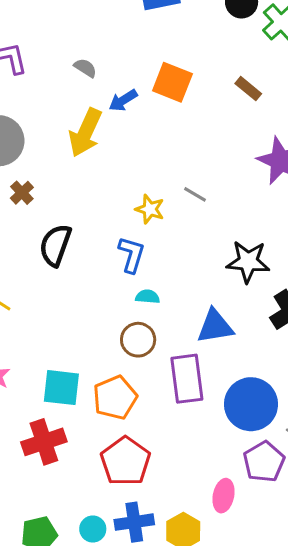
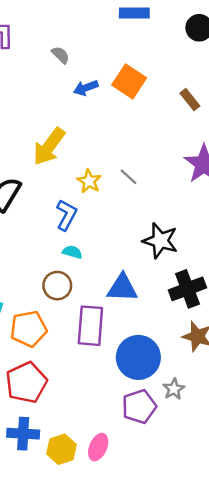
yellow arrow: (85, 133) -> (49, 147), moved
pink ellipse: (224, 496) -> (98, 447), moved

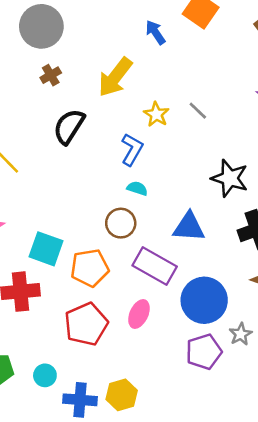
blue arrow: (86, 88) -> (155, 32), moved, turned 75
purple rectangle: (90, 326) -> (155, 266), turned -66
blue cross: (23, 434) -> (80, 400), moved
pink ellipse: (98, 447) -> (139, 314), moved

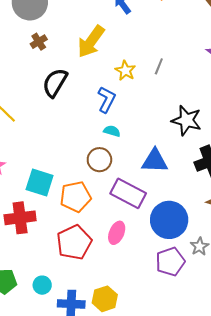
gray line: (198, 111) -> (159, 66), turned 70

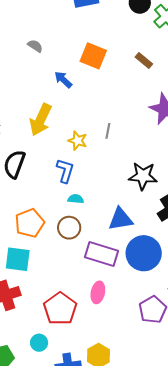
orange pentagon: (75, 197) -> (30, 223), moved
blue circle: (169, 220) -> (144, 253), moved
cyan circle: (42, 285) -> (39, 343), moved

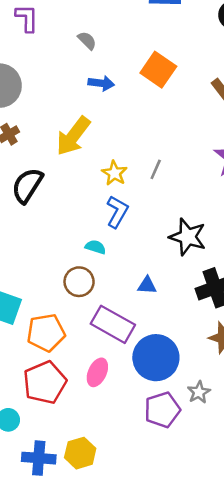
blue arrow: (63, 80) -> (101, 83), moved, turned 132
blue L-shape: (65, 171) -> (117, 212), moved
blue triangle: (121, 219) -> (147, 285), size x0.6
orange pentagon: (30, 223) -> (46, 333), moved
blue circle: (144, 253) -> (156, 358), moved

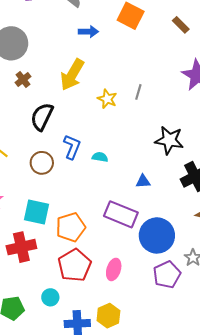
blue L-shape: (117, 212) -> (72, 147), moved
brown circle: (79, 282) -> (42, 163), moved
pink ellipse: (97, 372) -> (114, 269), moved

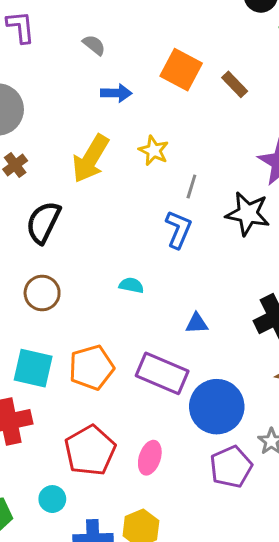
brown rectangle: (181, 25) -> (235, 84), moved
yellow star: (107, 99) -> (154, 151), moved
black star: (169, 140) -> (248, 214), moved
blue L-shape: (72, 147) -> (178, 229), moved
orange pentagon: (71, 227) -> (91, 368), moved

